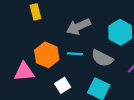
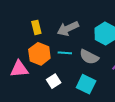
yellow rectangle: (35, 12) -> (36, 27), moved

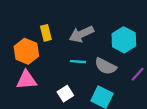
orange hexagon: (39, 54) -> (26, 51), moved

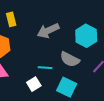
yellow rectangle: (46, 33) -> (11, 19), moved
cyan line: (78, 62) -> (45, 68), moved

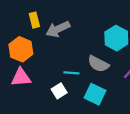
gray arrow: (48, 31) -> (58, 29), moved

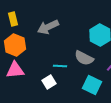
yellow rectangle: (34, 20) -> (13, 19), moved
cyan square: (95, 94) -> (92, 85), moved

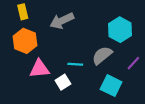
gray semicircle: (84, 58) -> (102, 55), turned 114
pink triangle: (15, 70) -> (40, 69), moved

